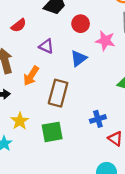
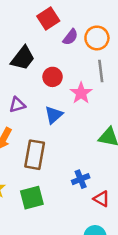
pink star: (105, 41) -> (81, 93), turned 30
purple triangle: (46, 46) -> (17, 105), turned -35

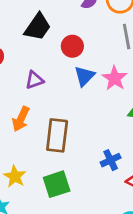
pink star: (81, 93) -> (115, 78), moved
blue triangle: (54, 115) -> (84, 76), moved

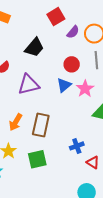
red circle: (72, 46) -> (72, 64), moved
purple triangle: (34, 80) -> (29, 85), size x1.6
orange arrow: (21, 119) -> (16, 122), moved

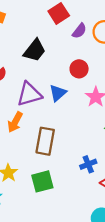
blue triangle: (64, 85) -> (58, 93), moved
orange arrow: (16, 122) -> (15, 122), moved

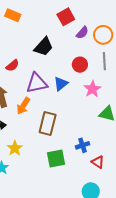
green square: (42, 181) -> (56, 159), moved

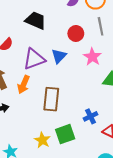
black trapezoid: (44, 47) -> (36, 20), turned -100
yellow star: (15, 148) -> (42, 140), moved

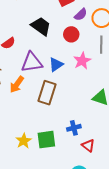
red circle: (76, 33) -> (71, 34), moved
pink star: (92, 57) -> (82, 61), moved
brown rectangle: (51, 99) -> (47, 93), moved

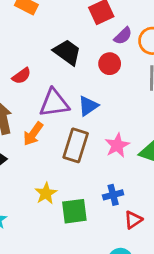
pink star: (82, 61) -> (117, 145), moved
yellow star: (24, 141) -> (46, 193), moved
red triangle: (88, 146) -> (133, 220), turned 48

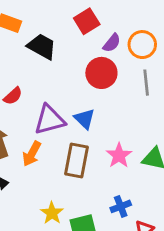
black trapezoid: (67, 52) -> (42, 47), moved
red circle: (110, 64) -> (101, 73), size x1.4
blue triangle: (88, 106) -> (85, 119), turned -35

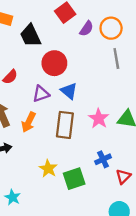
black trapezoid: (42, 47) -> (30, 36), turned -140
red circle: (101, 73) -> (54, 63), moved
purple triangle: (50, 120) -> (41, 94), size x0.7

